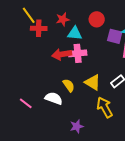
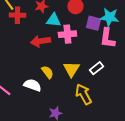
pink cross: (78, 53) -> (67, 34), moved
yellow triangle: (93, 82) -> (71, 69), turned 30

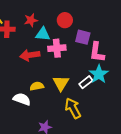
cyan star: (109, 17) -> (99, 74), moved, turned 30
yellow semicircle: (47, 72) -> (37, 86), turned -64

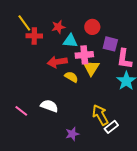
white rectangle: (86, 82) -> (111, 127), moved
yellow triangle: (61, 83) -> (91, 68), moved
yellow semicircle: (37, 86) -> (71, 77), moved, turned 40

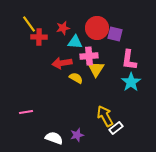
red circle: (92, 27) -> (97, 28), size x1.5
purple square: (110, 44) -> (115, 34), moved
white semicircle: (49, 106) -> (54, 138), moved
pink line: (21, 111) -> (26, 112), turned -48

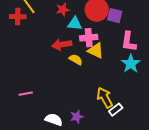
red cross: (39, 37) -> (18, 17), moved
yellow triangle: (96, 69) -> (96, 51), turned -36

